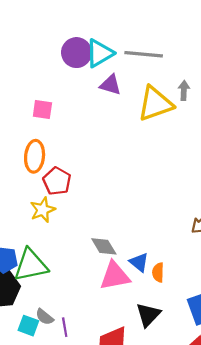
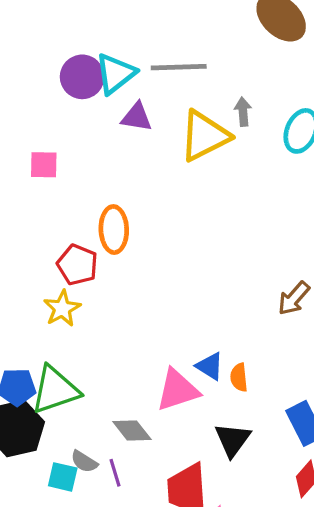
orange ellipse: (35, 156) -> (114, 230), moved
gray diamond: (104, 246) -> (132, 431), moved

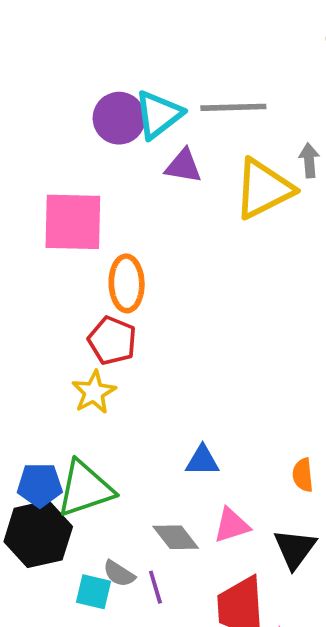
pink square: (44, 165) -> (73, 222), size x1.8
orange ellipse: (114, 230) -> (127, 283), moved
blue triangle: (210, 366) -> (202, 461), moved, turned -32
pink triangle: (178, 390) -> (232, 525), moved, size x0.7

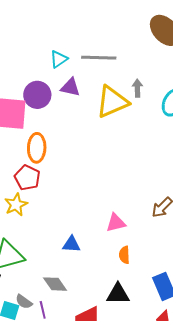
cyan triangle: (158, 114) -> (59, 59), size x0.7
purple circle: (119, 118) -> (37, 95), moved
pink triangle: (232, 525) -> (116, 223), moved
black triangle: (295, 549) -> (118, 294), turned 50

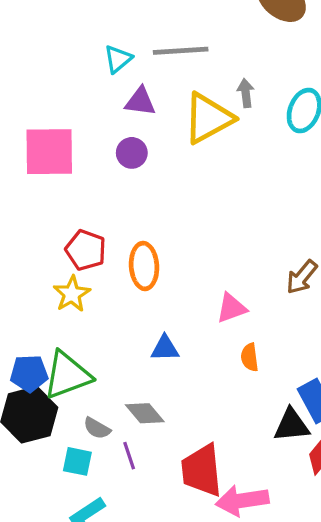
purple circle: (37, 95) -> (132, 153), moved, size x0.7
orange ellipse: (37, 148) -> (144, 266), moved
black triangle: (118, 294) -> (292, 425), moved
gray semicircle: (24, 302) -> (97, 428), moved

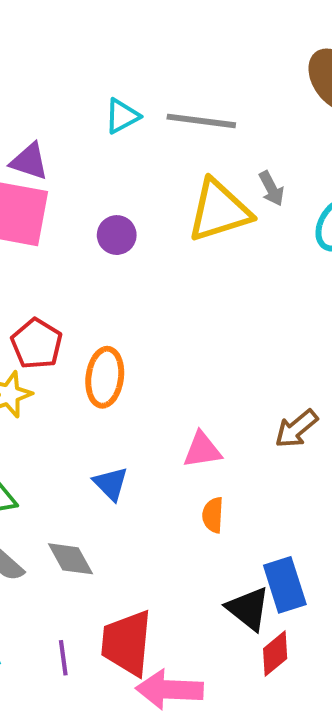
gray arrow: (246, 93) -> (271, 189), turned 148
purple triangle: (140, 102) -> (29, 161), moved
blue triangle: (165, 348) -> (111, 484), turned 36
black triangle: (292, 425) -> (248, 609), turned 33
purple line: (129, 456) -> (63, 658), moved

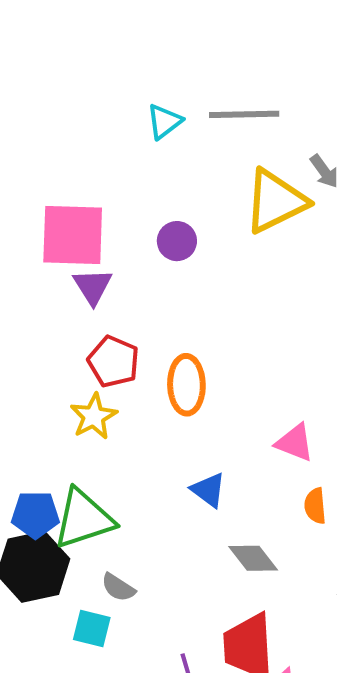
purple triangle: (29, 161) -> (93, 286), moved, turned 48
pink triangle: (202, 450) -> (295, 443), turned 39
gray diamond: (70, 559) -> (253, 558), moved

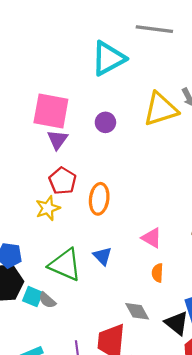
gray line: (244, 114) -> (154, 29), moved
cyan triangle: (164, 121) -> (108, 58), size x1.8
green triangle: (84, 519) -> (65, 265), moved, turned 33
gray diamond: (253, 558) -> (137, 311), moved
cyan square: (92, 629) -> (33, 297), moved

